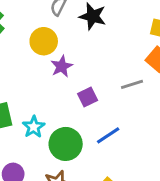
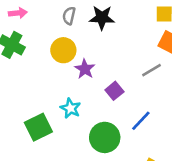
cyan star: (34, 127) -> (70, 108), moved

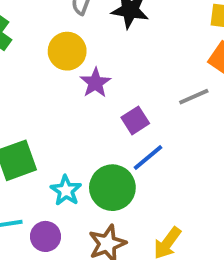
cyan star: (70, 108) -> (66, 190), moved
blue line: (141, 121) -> (148, 157), moved

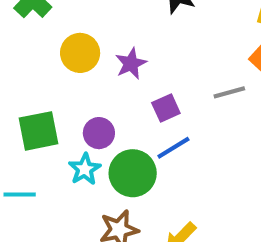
yellow circle: (67, 51) -> (80, 53), moved
purple circle: (45, 236) -> (99, 133), moved

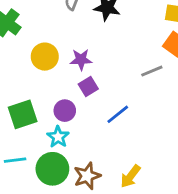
purple star: (131, 64) -> (81, 60), turned 30
purple square: (166, 108) -> (88, 86), moved
green circle: (133, 173) -> (52, 169), moved

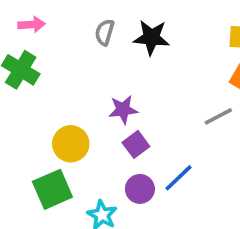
yellow circle: (45, 57) -> (71, 144), moved
purple circle: (65, 111) -> (140, 189), moved

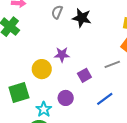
yellow circle: (71, 144) -> (42, 69), moved
purple square: (136, 144) -> (84, 75), moved
blue line: (178, 178) -> (105, 99), moved

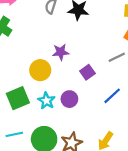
cyan star: (44, 109) -> (46, 101), moved

